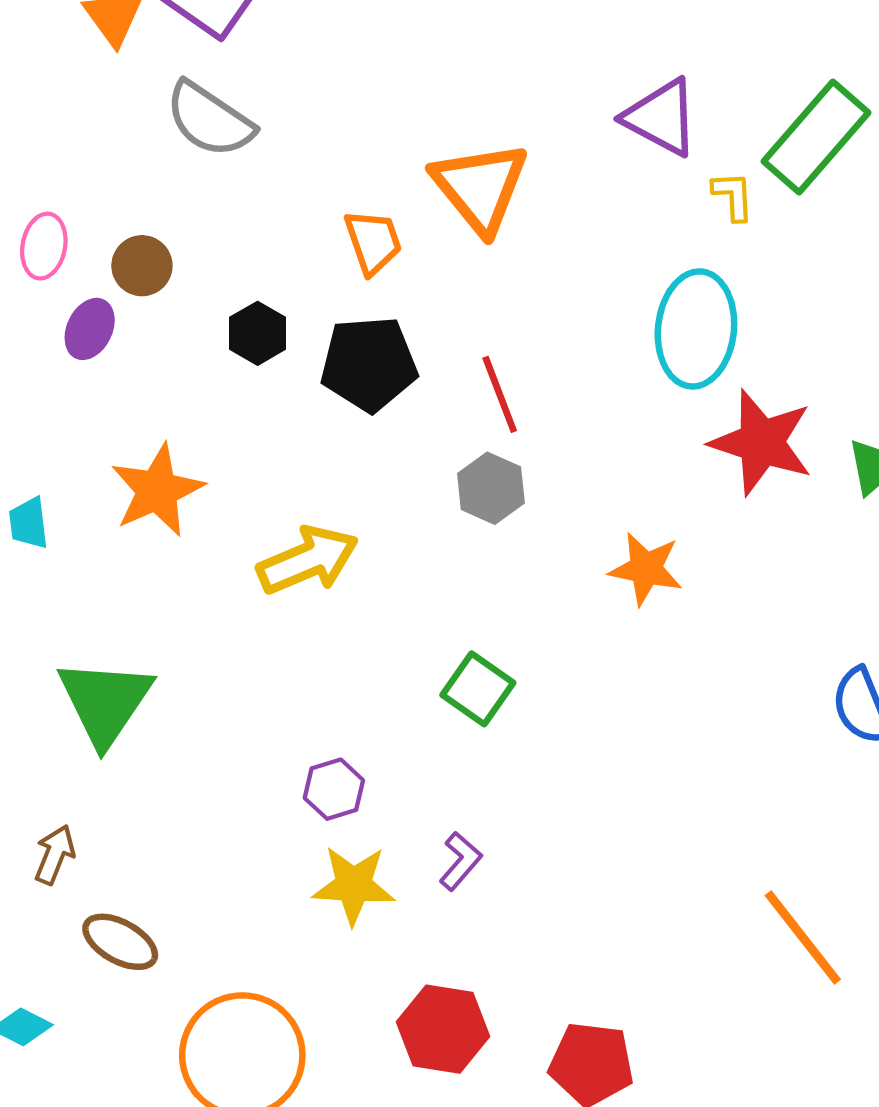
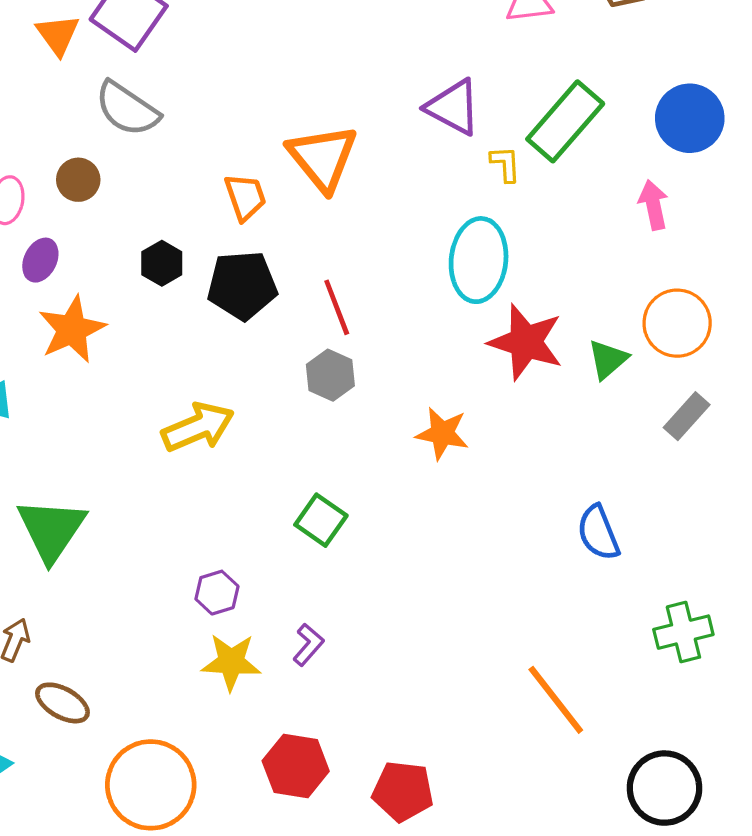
brown circle: (142, 266) -> (78, 180), moved
orange star: (157, 490) -> (72, 329), moved

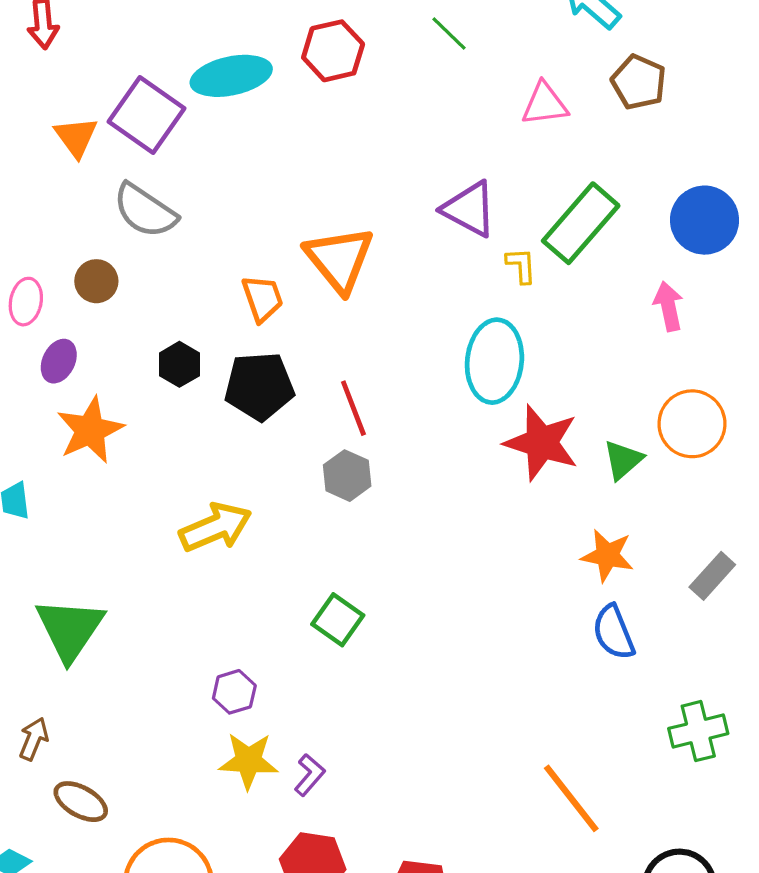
gray rectangle: (687, 416) -> (712, 576), moved
orange star: (442, 433) -> (607, 555), moved
purple L-shape: (308, 645) -> (310, 775), moved

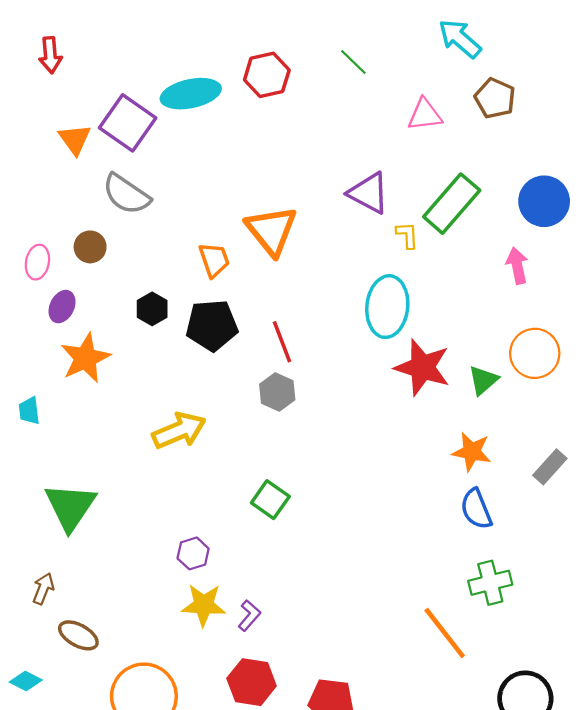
green cross: (698, 731) -> (490, 583), moved

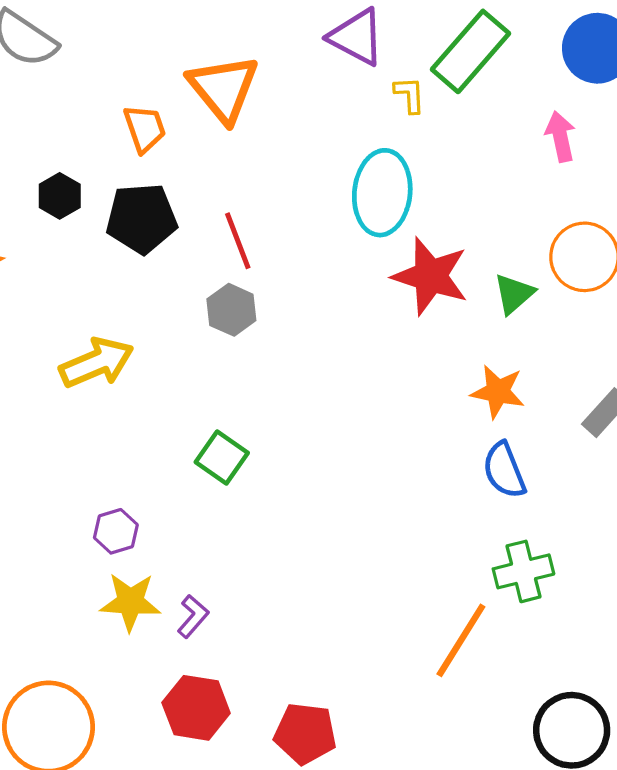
orange line: (445, 633) -> (461, 640), turned 70

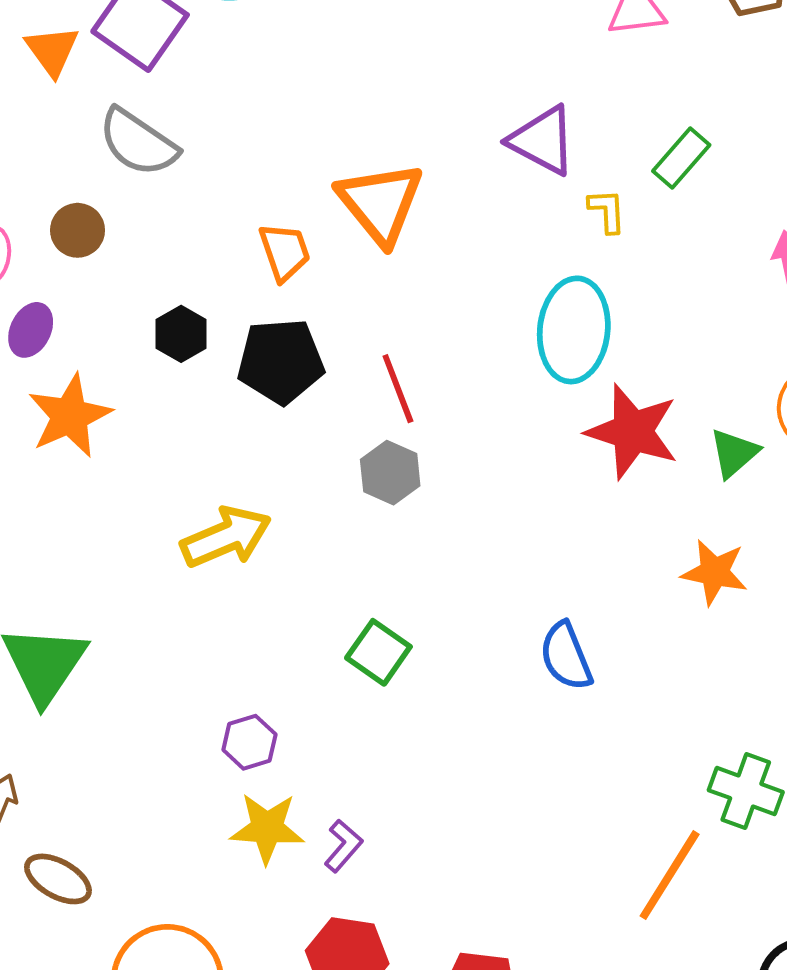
green rectangle: (471, 51) -> (681, 158), size x0.6
blue semicircle: (504, 470) -> (566, 656), moved
green cross: (523, 571) -> (746, 791), turned 34

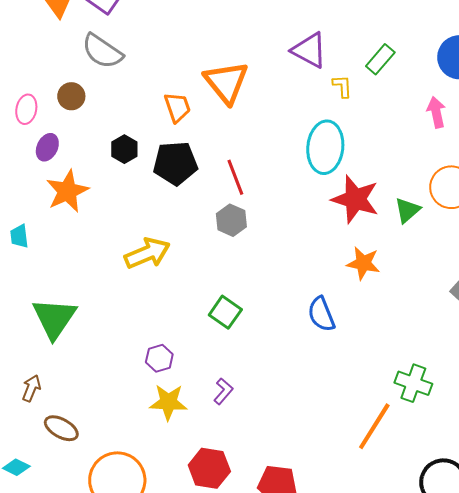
orange star: (714, 572) -> (363, 263), moved
purple L-shape: (343, 846) -> (223, 391), moved

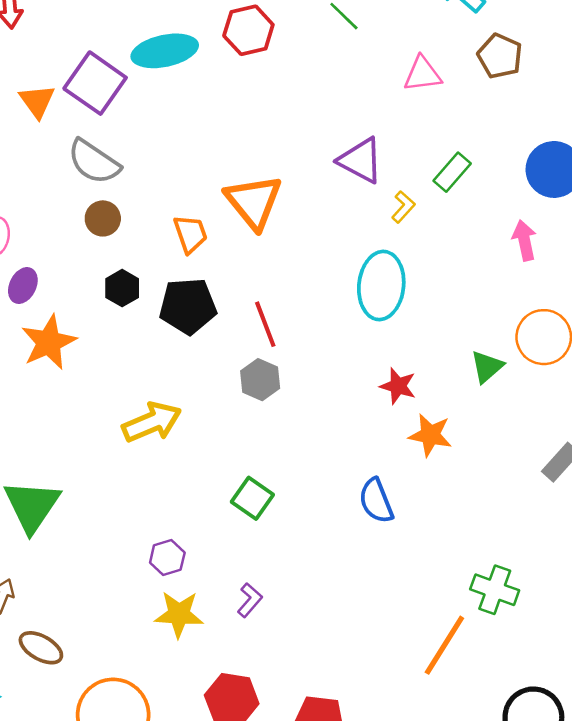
yellow L-shape: (342, 86) -> (403, 207), turned 45
brown circle: (71, 96) -> (103, 218), moved
red star: (355, 199) -> (398, 386), moved, size x0.6

